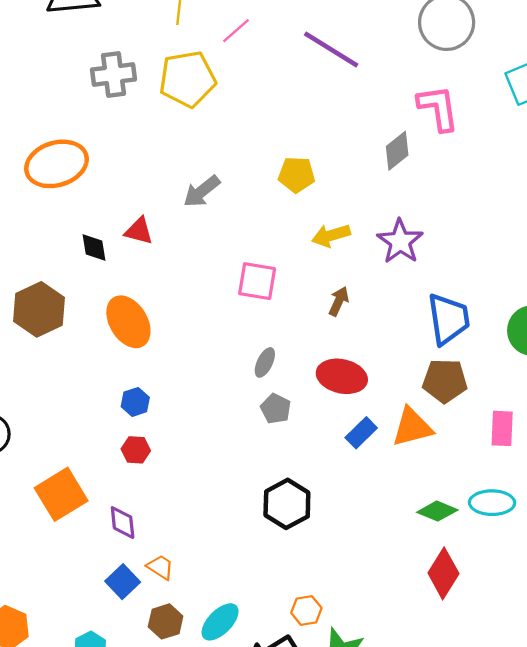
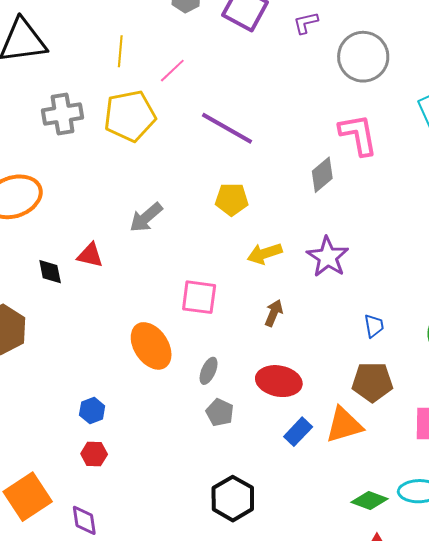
purple line: (331, 49) -> (227, 128), moved
blue trapezoid: (449, 319) -> (374, 326), size x0.5
orange ellipse: (128, 322) -> (151, 346), moved

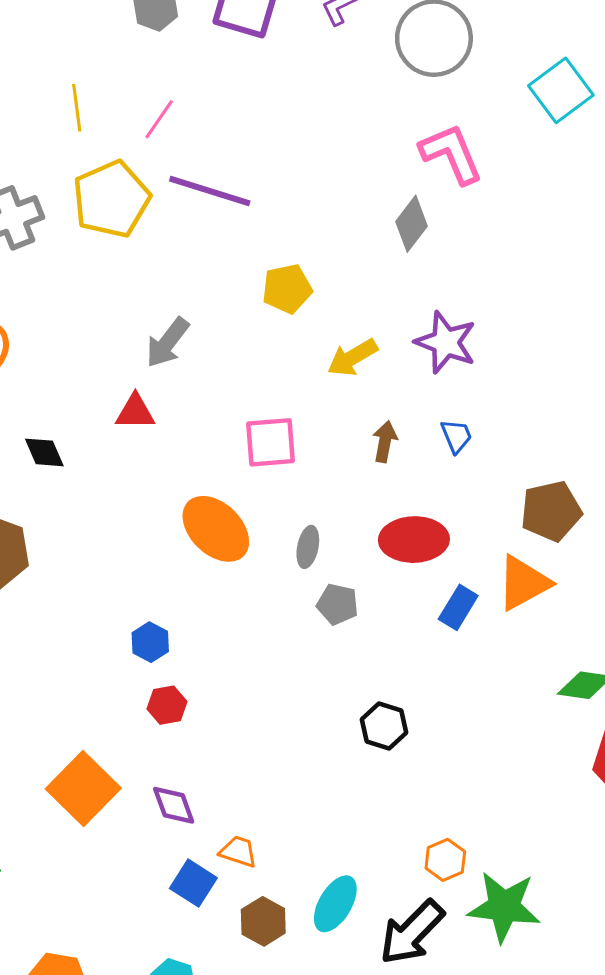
purple line: (227, 128) -> (210, 191), moved
red triangle: (90, 255) -> (135, 412), moved
blue trapezoid: (374, 326) -> (456, 436), moved
black hexagon: (233, 499) -> (384, 726), size x0.7

